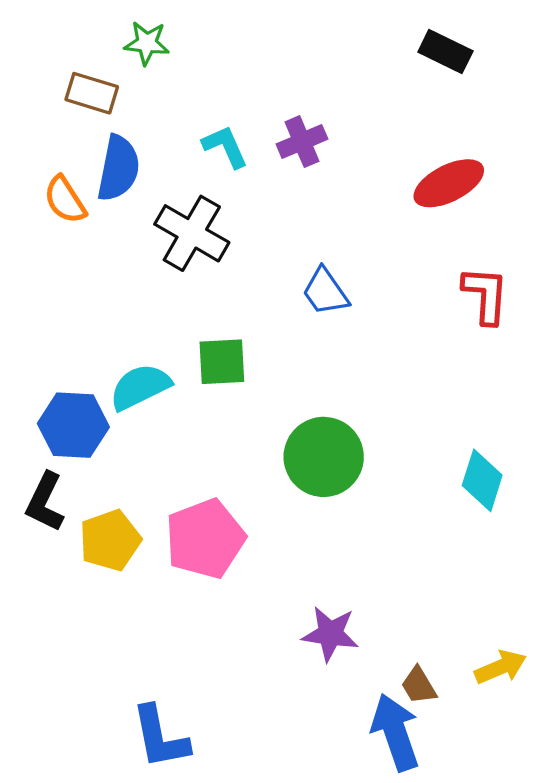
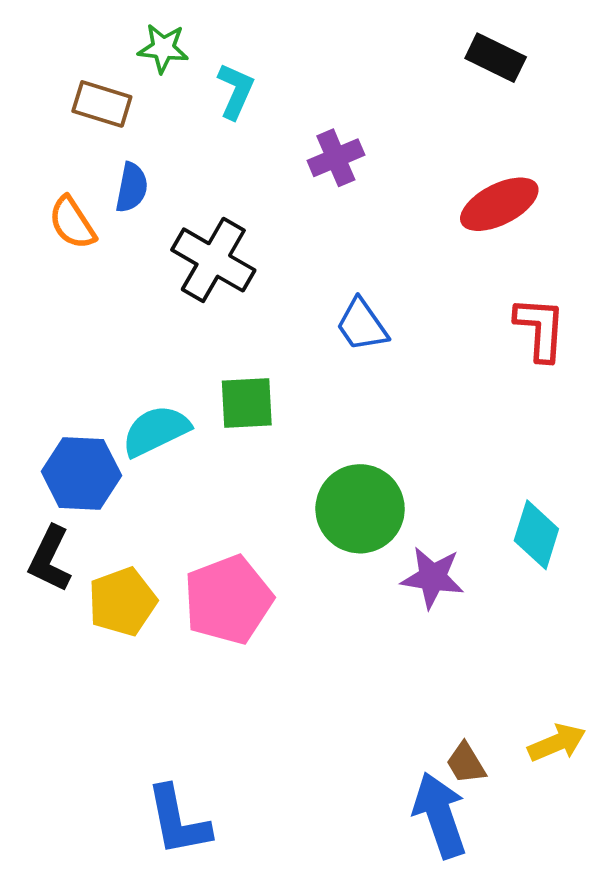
cyan L-shape: (225, 147) -> (236, 91), moved, turned 48
blue semicircle: (118, 168) -> (132, 188), size x0.7
purple star: (330, 634) -> (432, 578), moved

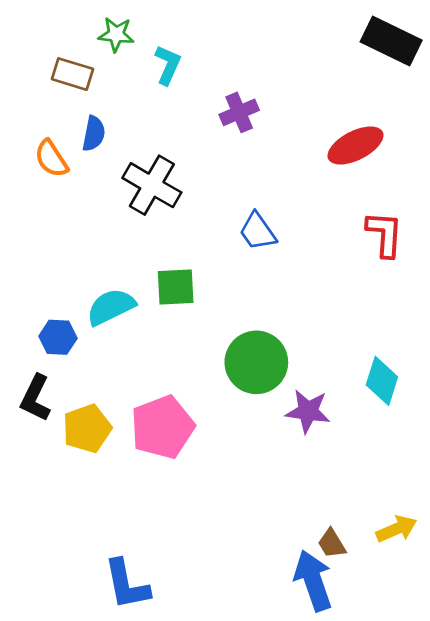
black rectangle: (496, 58) -> (391, 41), moved, size x1.4
blue hexagon: (81, 474) -> (58, 337), size x0.7

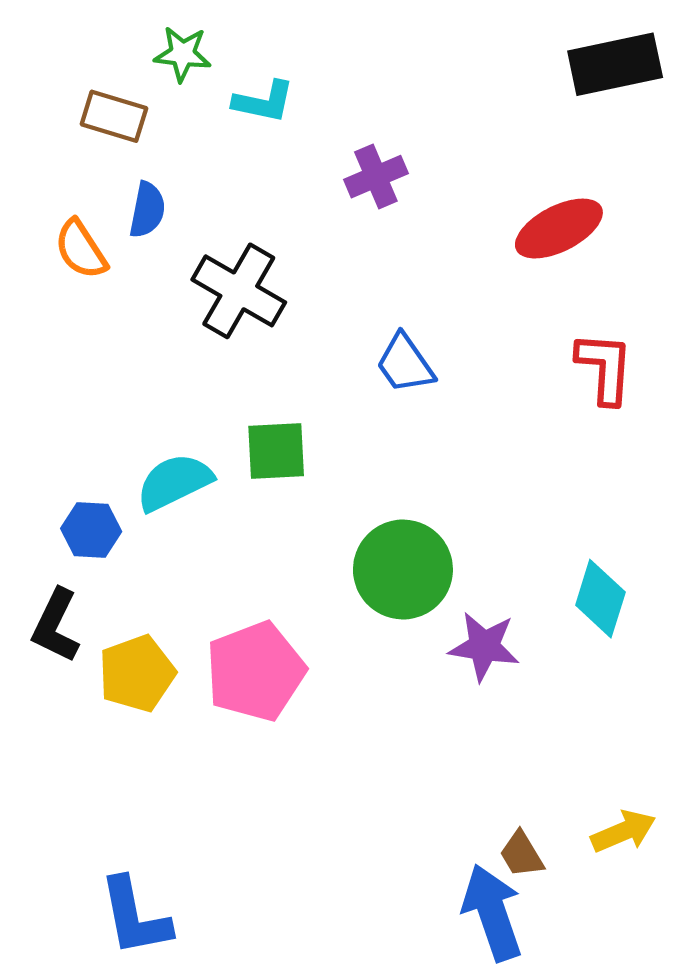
black rectangle: (391, 41) -> (615, 64), turned -38
cyan L-shape: (168, 65) -> (264, 102), turned 78
blue L-shape: (127, 585) -> (135, 917), moved

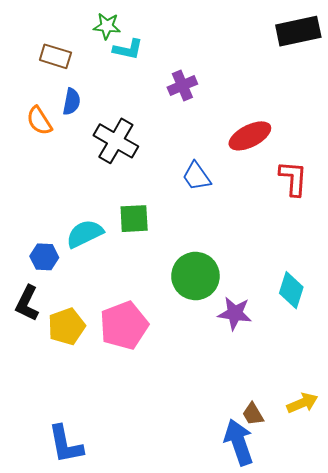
green star: (183, 54) -> (107, 26), moved
red ellipse: (559, 229) -> (250, 136), moved

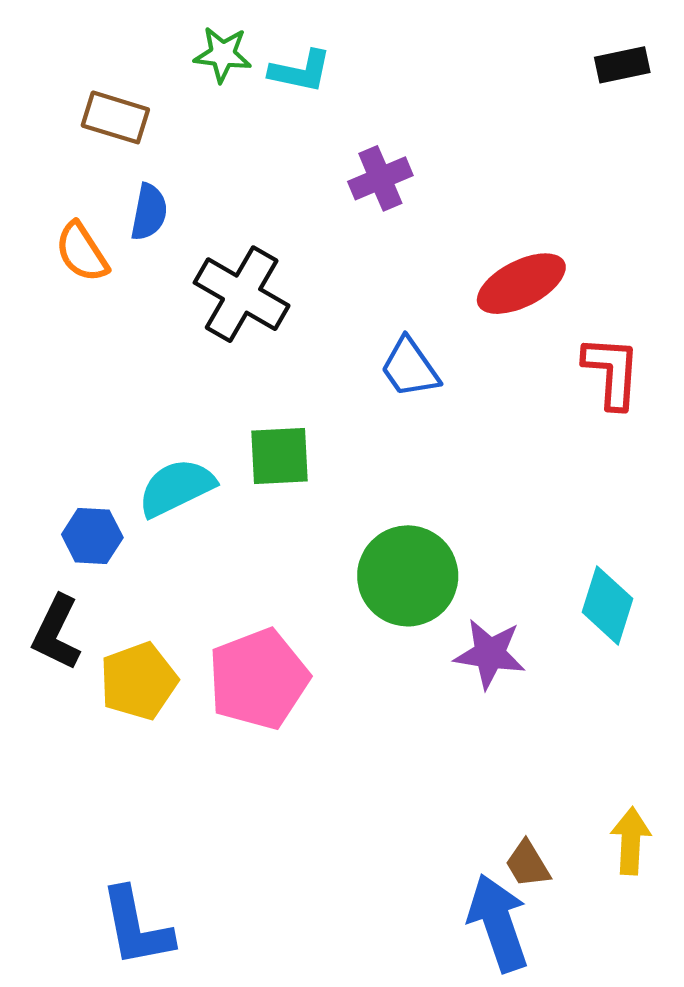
black rectangle: (298, 31) -> (622, 65), size x0.6
cyan L-shape: (128, 49) -> (300, 71), moved
yellow arrow: (302, 403) -> (631, 841), turned -64

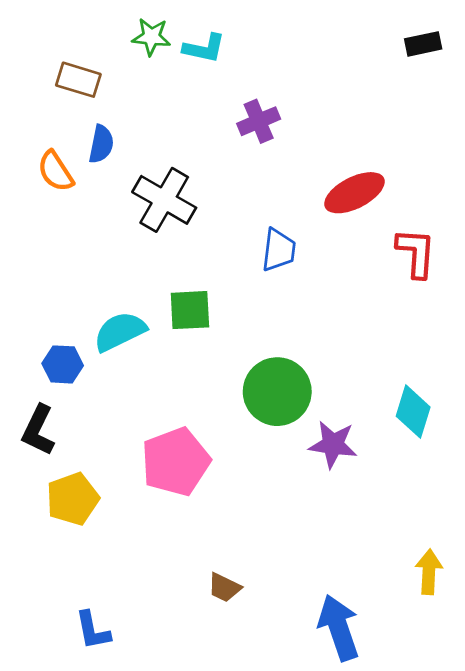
blue trapezoid: (410, 368) -> (279, 250), turned -138
yellow pentagon: (139, 681) -> (73, 499), moved
brown trapezoid: (528, 864) -> (224, 588), moved, turned -33
blue L-shape: (136, 927) -> (93, 630), size x0.7

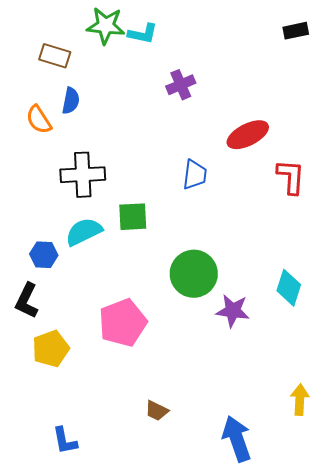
green star: (151, 37) -> (106, 26), size x1.4
black cross: (164, 200) -> (83, 175), moved, turned -33

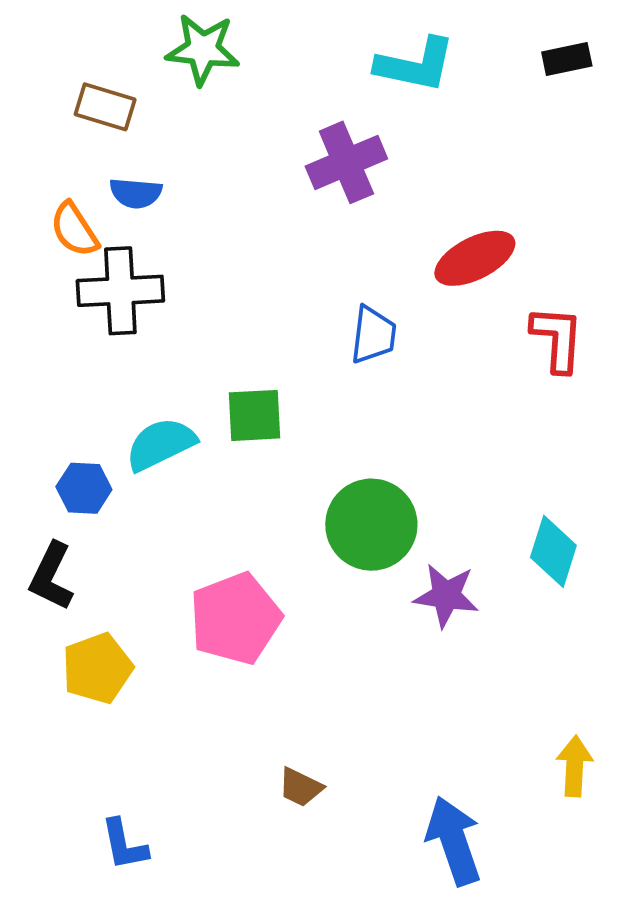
cyan L-shape: (143, 34) -> (415, 65), moved, size x1.4
purple cross: (181, 85) -> (346, 162), size x1.4
blue semicircle: (71, 101) -> (136, 193), turned 84
black cross: (83, 175) -> (120, 291), moved

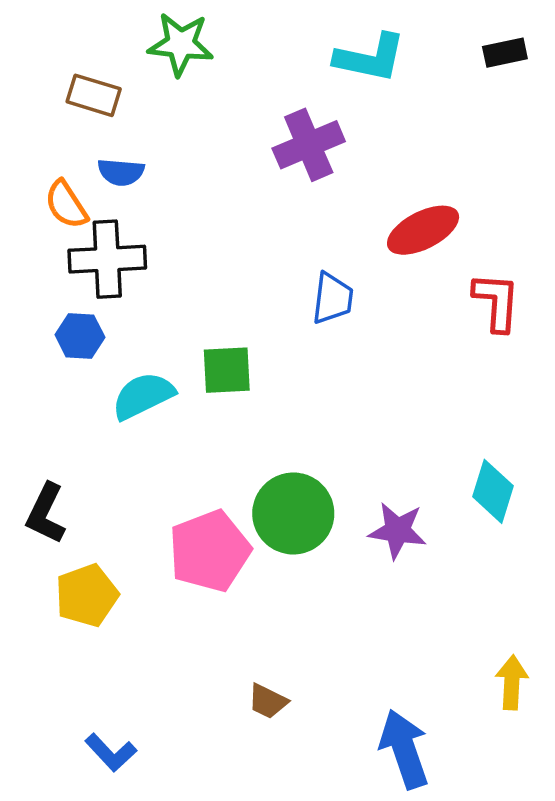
blue hexagon: (84, 488) -> (80, 336), moved
green circle: (371, 525) -> (293, 513), moved
blue L-shape: (124, 845) -> (111, 752), turned -32

